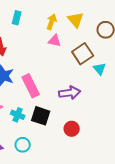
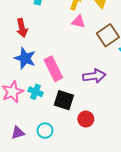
cyan cross: (18, 115) -> (36, 92), moved
red circle: (72, 129) -> (86, 119), moved

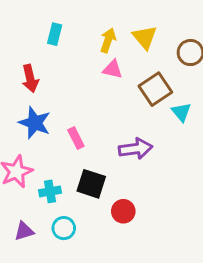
pink rectangle: (53, 69) -> (76, 138), size x0.6
cyan cross: (36, 92) -> (50, 191), moved, turned -32

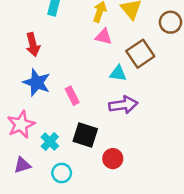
cyan triangle: (181, 112) -> (118, 73), moved, turned -42
cyan cross: (50, 191) -> (50, 142), turned -36
purple triangle: (24, 231) -> (22, 165), moved

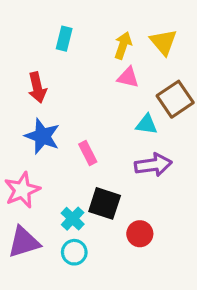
cyan cross: (50, 142) -> (73, 219), moved
purple triangle: (22, 165) -> (24, 242), size x1.5

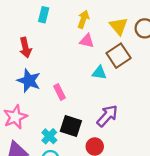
yellow triangle: (163, 42) -> (119, 26), moved
purple arrow: (153, 165) -> (107, 116), moved, turned -40

